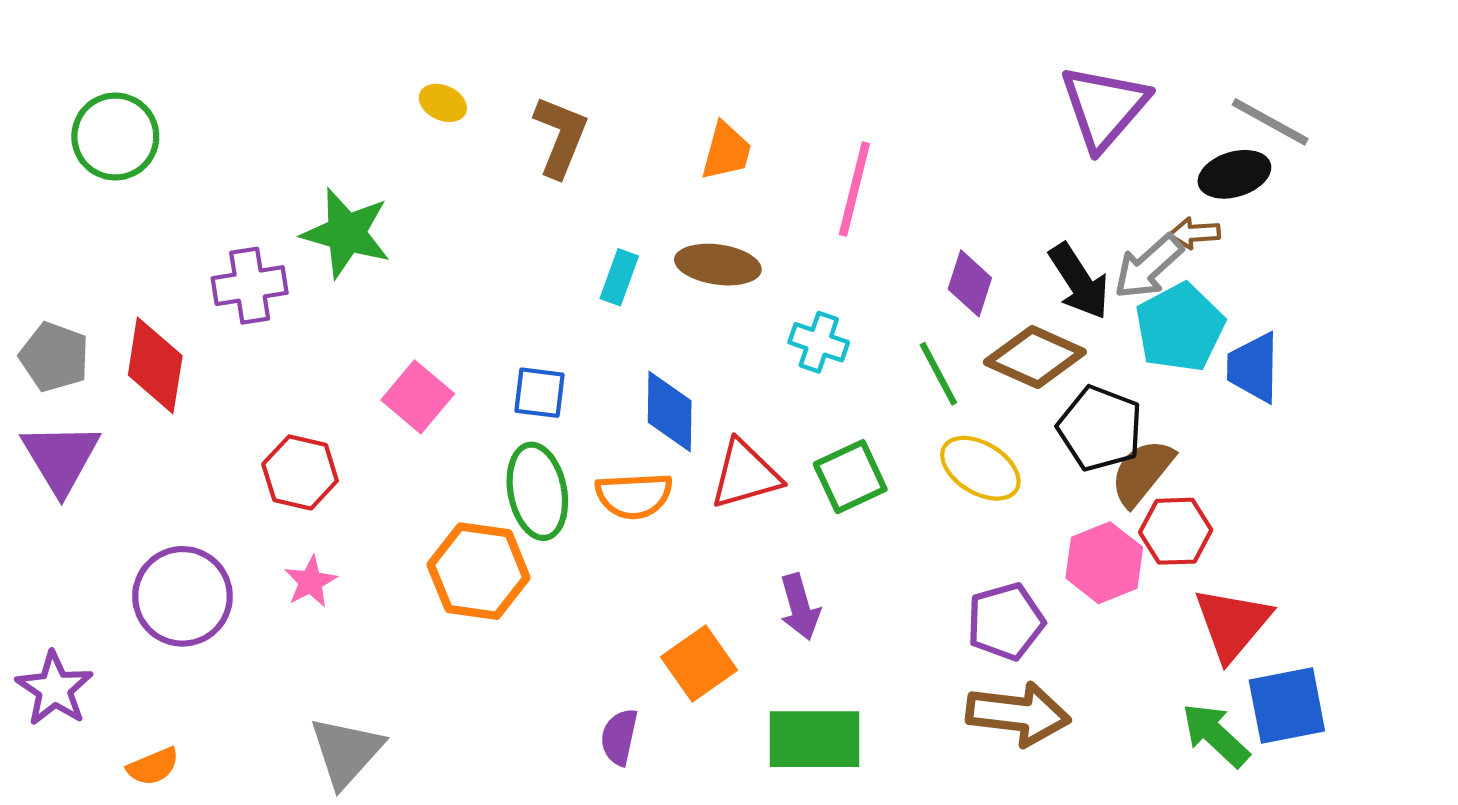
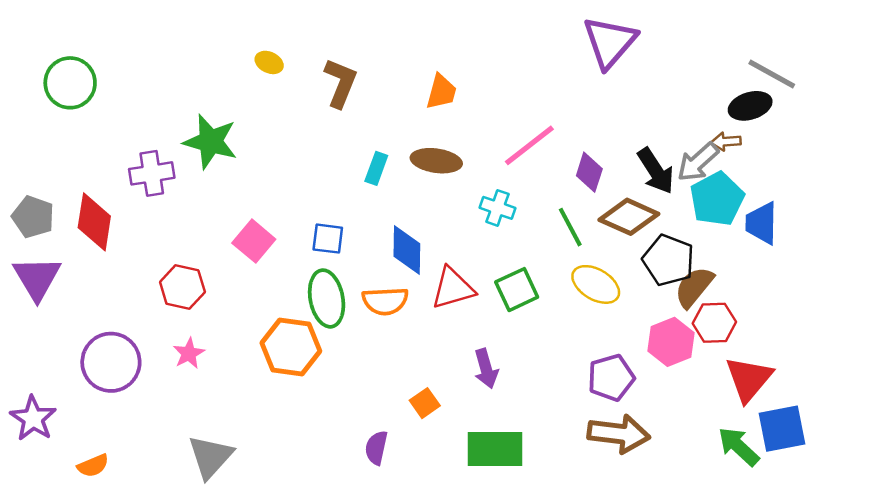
purple triangle: (1104, 107) -> (610, 42), moved
pink line: (854, 189) -> (529, 145), moved, turned 38
orange square: (699, 664) -> (425, 403), size x0.7

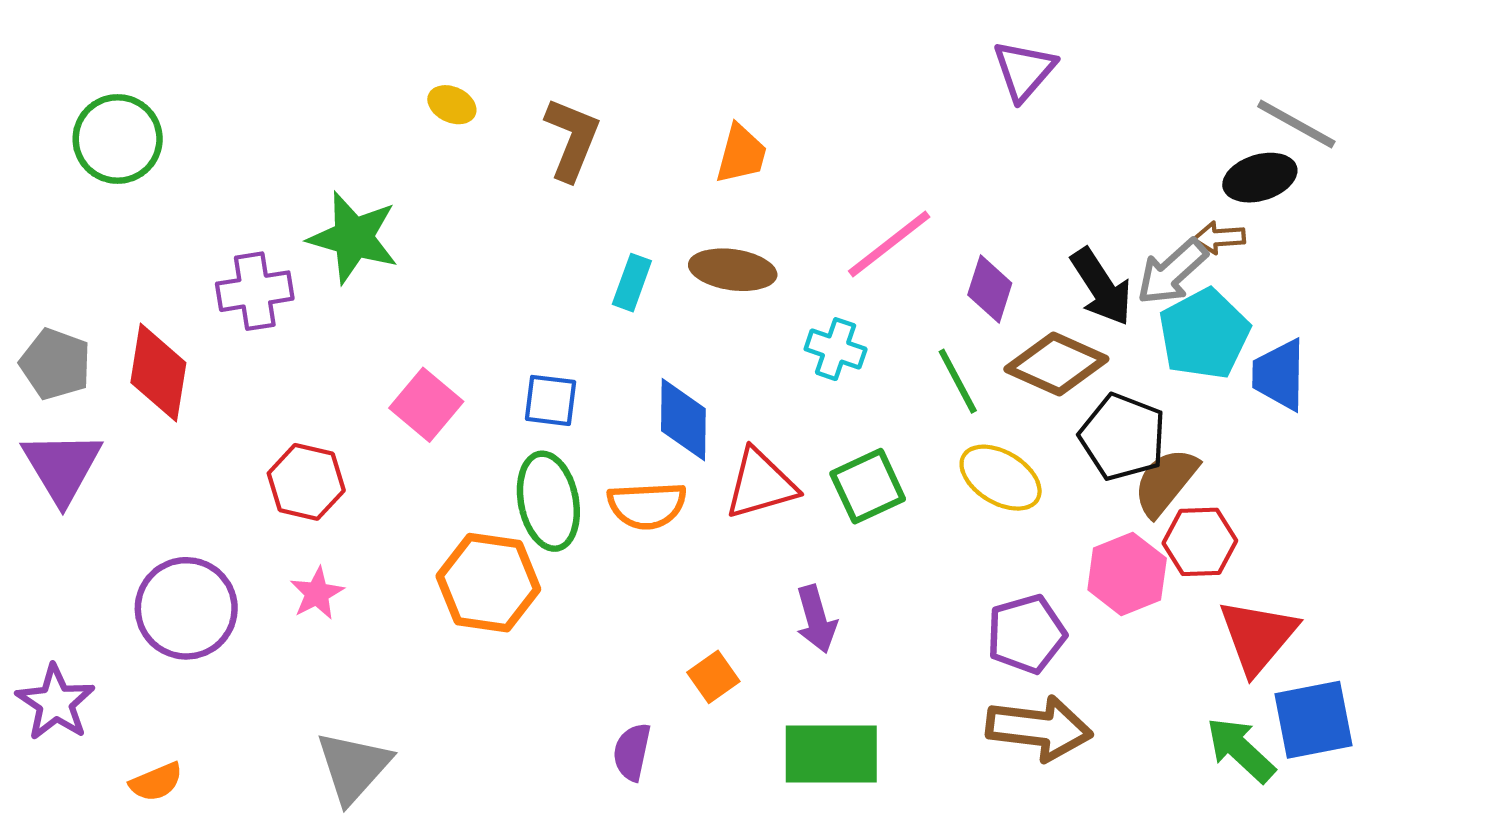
purple triangle: (610, 42) -> (1024, 70), size x0.7

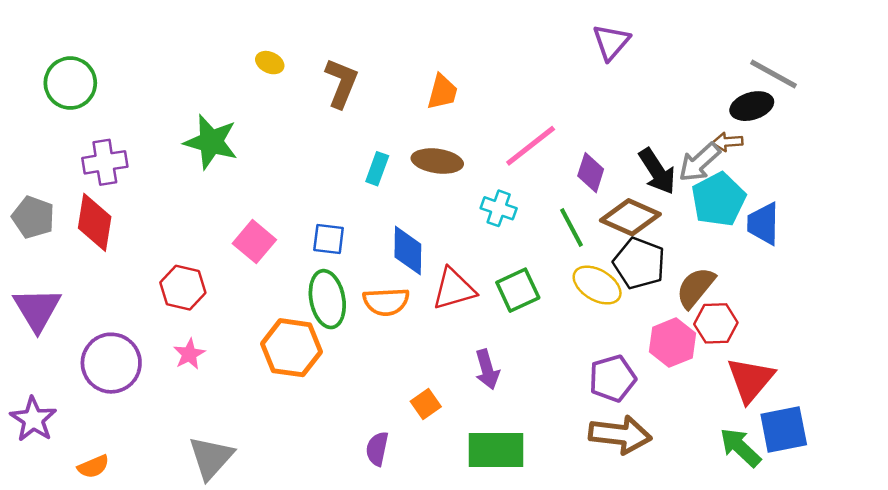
purple cross: (255, 291) -> (105, 162), moved
black pentagon: (1123, 437) -> (639, 263), moved
purple triangle: (62, 467) -> (37, 309), moved

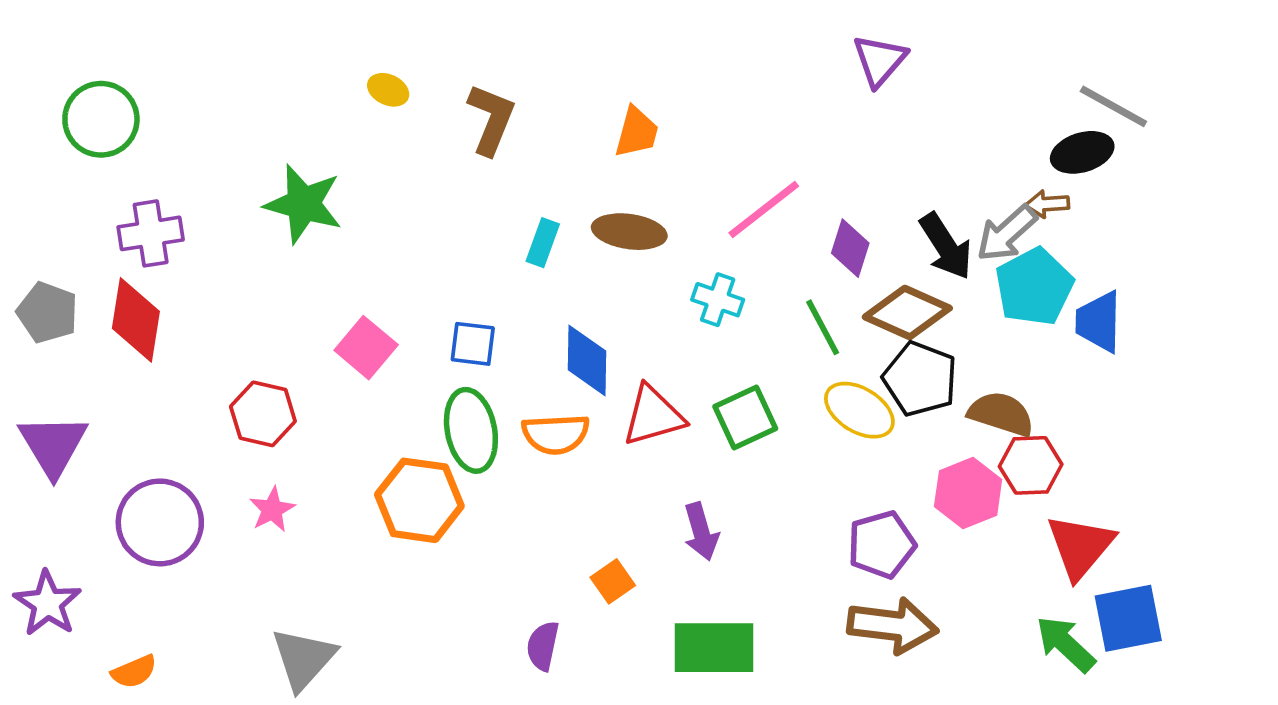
brown semicircle: (696, 288) -> (1001, 414), turned 69

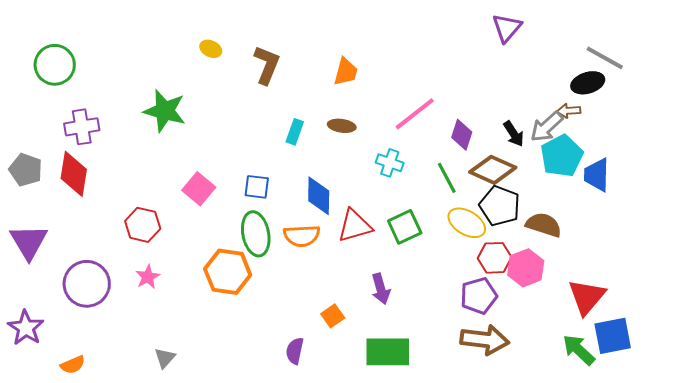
purple triangle: (880, 60) -> (507, 28), moved
brown ellipse: (629, 232) -> (342, 126), size x0.7
black arrow: (946, 246) -> (514, 134), size x0.7
red hexagon: (1031, 465) -> (495, 258), moved
gray triangle: (303, 659) -> (165, 358), size x0.6

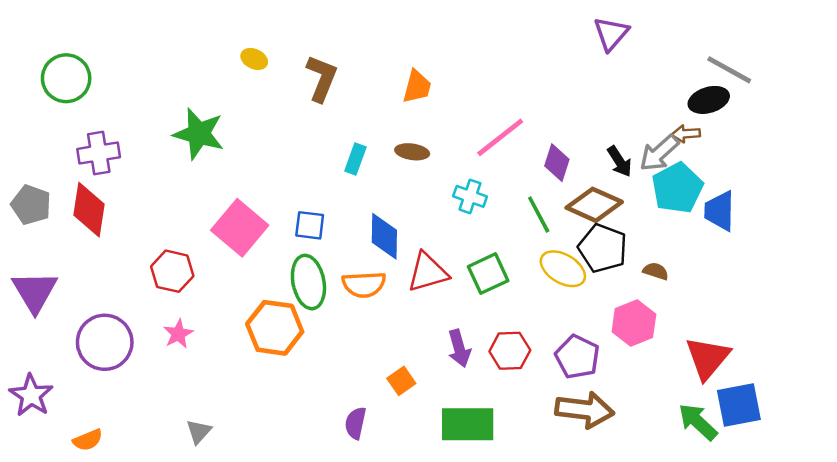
pink square: (199, 189) -> (240, 228), size x1.4
brown semicircle: (544, 225) -> (656, 271), size x0.6
red hexagon: (495, 258) -> (510, 351), moved
purple pentagon: (479, 296) -> (577, 357), turned -30

